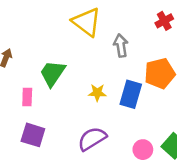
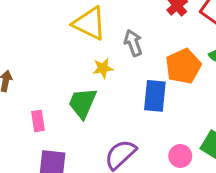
green trapezoid: (52, 73) -> (83, 103), moved
yellow star: (97, 93) -> (103, 68), moved

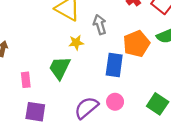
pink circle: (180, 156) -> (115, 102), moved

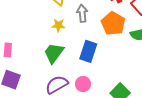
orange pentagon: (136, 44) -> (113, 23), moved, turned -30
green trapezoid: (60, 68) -> (54, 53), moved

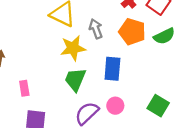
yellow star: (58, 25) -> (73, 48), size x1.6

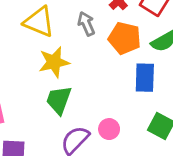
gray arrow: (96, 29) -> (86, 24), moved
blue rectangle: (112, 69) -> (145, 78), moved

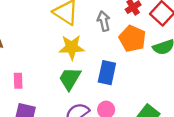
blue rectangle: (145, 78) -> (107, 73), moved

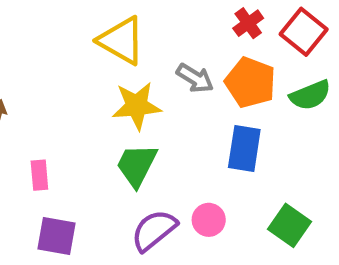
gray arrow: (104, 21) -> (195, 78), moved, turned 138
blue rectangle: (107, 73) -> (244, 148), moved

